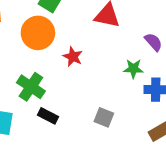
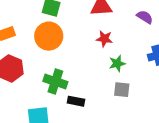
red star: (73, 57) -> (104, 39), moved
green star: (133, 69) -> (117, 63), moved

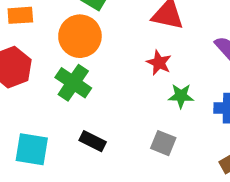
green star: (117, 63) -> (181, 96), moved
green cross: (55, 81) -> (73, 83), moved

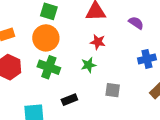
green star: (181, 96) -> (88, 65), moved
black rectangle: (93, 141) -> (69, 100), turned -35

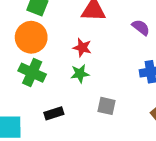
red star: (98, 42) -> (82, 48), moved

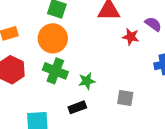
red star: (82, 48) -> (131, 37), moved
green star: (80, 74) -> (87, 81), moved

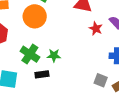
green cross: (55, 71) -> (30, 54), moved
gray square: (125, 98) -> (101, 80), moved

